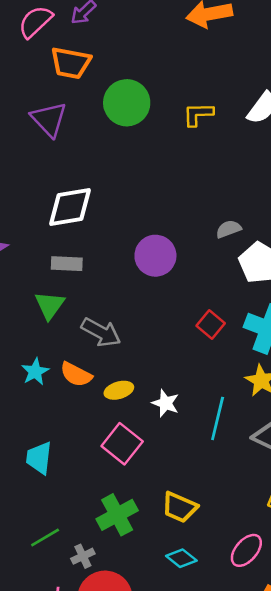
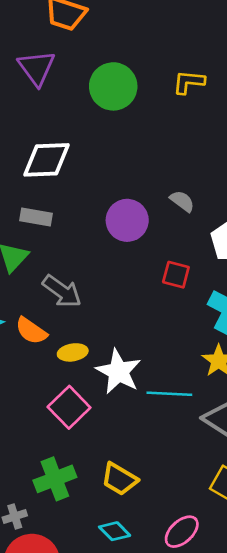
green circle: (127, 103) -> (113, 86), moved
gray semicircle: (229, 229) -> (182, 201), moved, turned 50
red square: (211, 324) -> (176, 275), moved, turned -32
white star: (166, 403) -> (118, 372), size x1.6
cyan line: (218, 418) -> (169, 394), turned 72

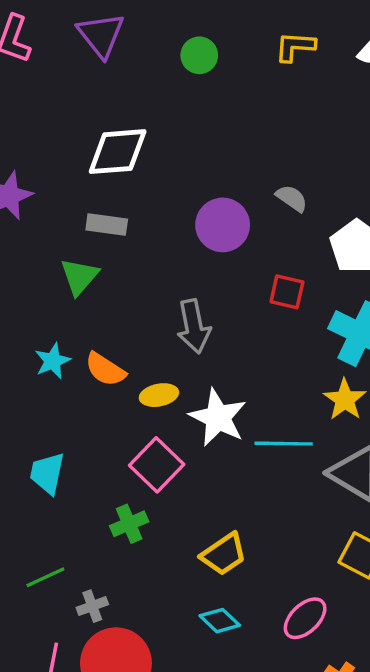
green circle: (113, 86) -> (199, 55), size x0.6
gray arrow: (62, 291) -> (194, 326), moved, turned 45
green cross: (55, 479) -> (129, 524), moved, size x0.7
yellow trapezoid: (119, 479) -> (224, 554), turned -63

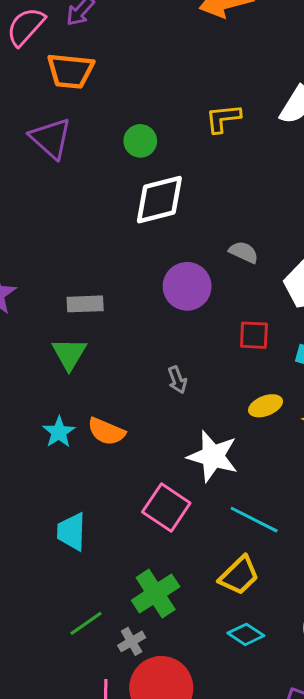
white diamond: (118, 152) -> (159, 200), moved
gray arrow: (194, 326) -> (177, 380), size x0.6
yellow ellipse: (159, 395) -> (266, 406), moved
cyan line: (284, 444) -> (254, 520), moved, turned 36
green cross: (129, 524) -> (156, 594), moved, size x1.4

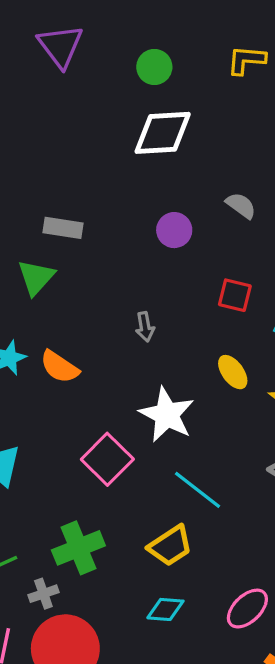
purple circle: (187, 286) -> (174, 230), size x0.7
yellow ellipse: (266, 406) -> (233, 372), turned 64
cyan diamond: (246, 634) -> (165, 609), turned -40

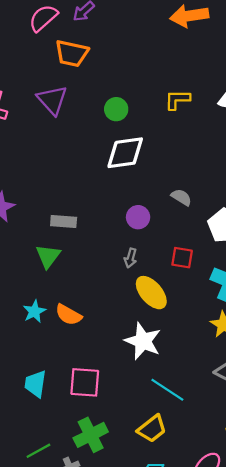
gray arrow: (145, 327) -> (130, 258), moved, turned 30
yellow ellipse: (233, 372) -> (151, 293), moved, size x1.5
pink square: (107, 459) -> (85, 382), moved, turned -36

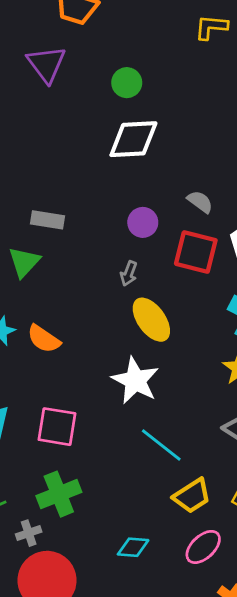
yellow L-shape: (177, 100) -> (211, 27), moved
red square: (182, 258) -> (196, 252), moved, size x1.5
yellow trapezoid: (152, 429) -> (192, 496), moved

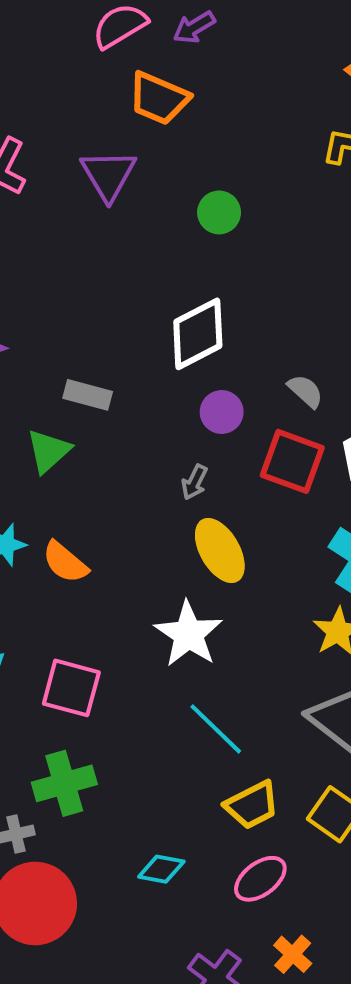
white diamond: (133, 139) -> (198, 334), moved, turned -30

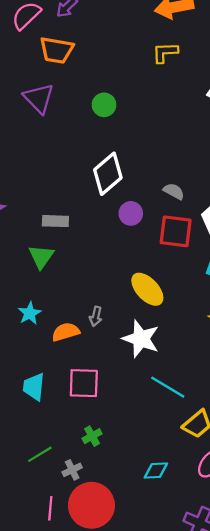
gray arrow: (194, 482) -> (96, 316), moved
orange semicircle: (65, 562) -> (66, 332), moved, turned 136
green cross: (64, 783) -> (92, 436), size x0.6

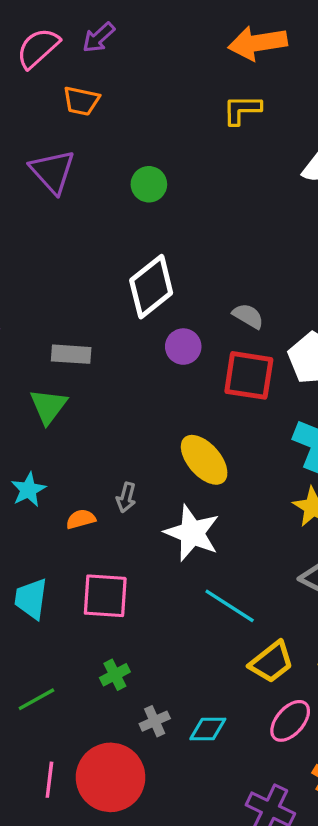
orange trapezoid: (57, 50) -> (81, 101), size x0.7
orange semicircle: (66, 332) -> (81, 519), size x0.7
gray cross: (72, 470) -> (155, 721), moved

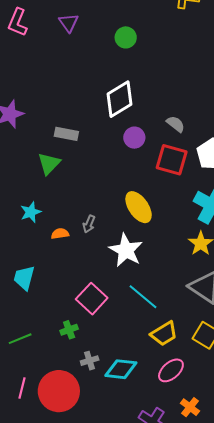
purple triangle: (53, 171) -> (69, 23), size x0.7
pink square: (105, 596) -> (92, 299), moved, turned 32
cyan diamond: (208, 729) -> (121, 369), size x1.4

